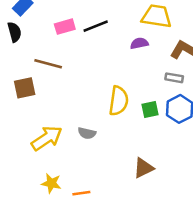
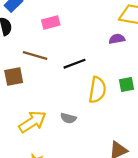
black line: (96, 26) -> (75, 64), moved
green square: (150, 109) -> (127, 84), moved

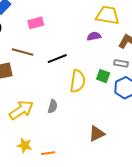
green square: (127, 84) -> (103, 76), turned 32
gray semicircle: (68, 118) -> (53, 106), turned -88

